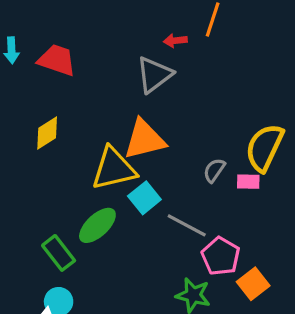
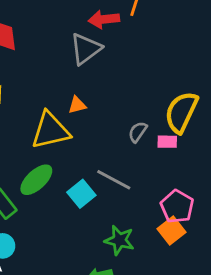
red arrow: (175, 41) -> (104, 19), size x1.5
orange triangle: (144, 139) -> (77, 105), size x0.5
cyan square: (144, 198) -> (81, 194), moved
pink pentagon: (221, 256) -> (177, 206), moved

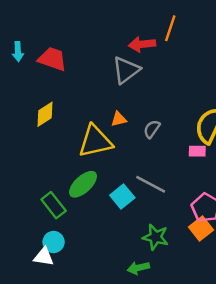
gray semicircle: (138, 132) -> (152, 129), moved

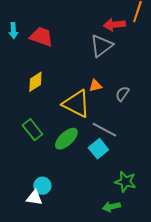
yellow triangle: (95, 141) -> (76, 104), turned 40
gray line: (151, 184) -> (104, 130), moved
green rectangle: (54, 205) -> (32, 130), moved

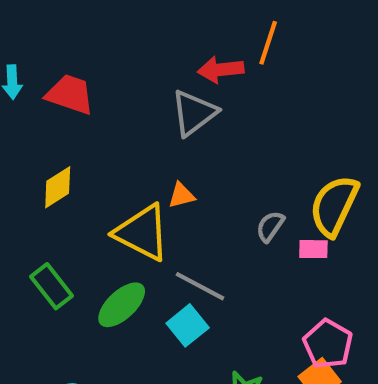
gray semicircle: (122, 94) -> (270, 226), moved

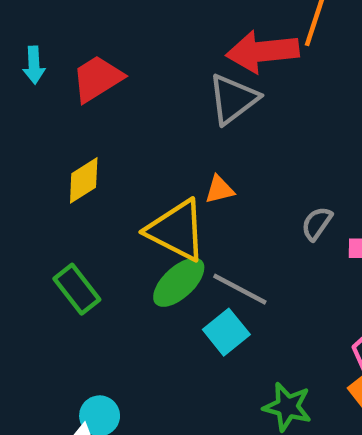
red arrow: (221, 70) -> (262, 52), size x1.4
red trapezoid: (70, 94) -> (97, 79), turned -51
green ellipse: (122, 305) -> (179, 282), moved

